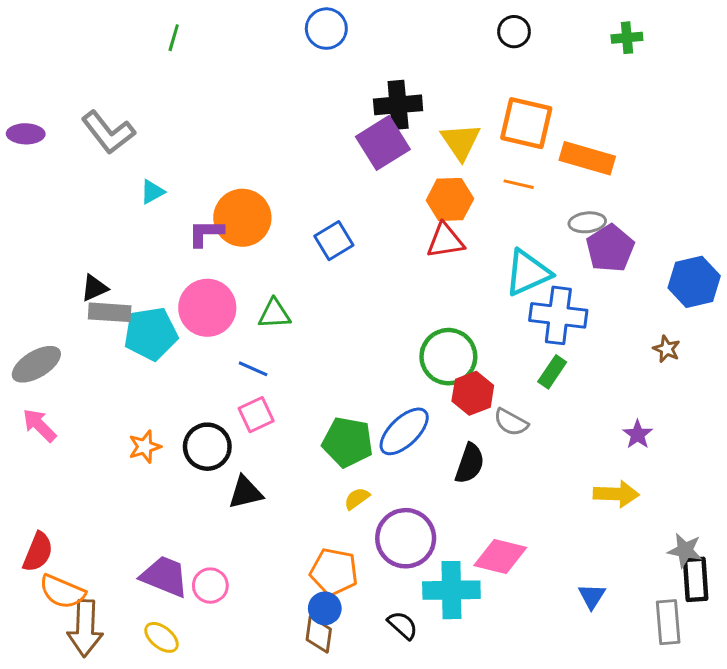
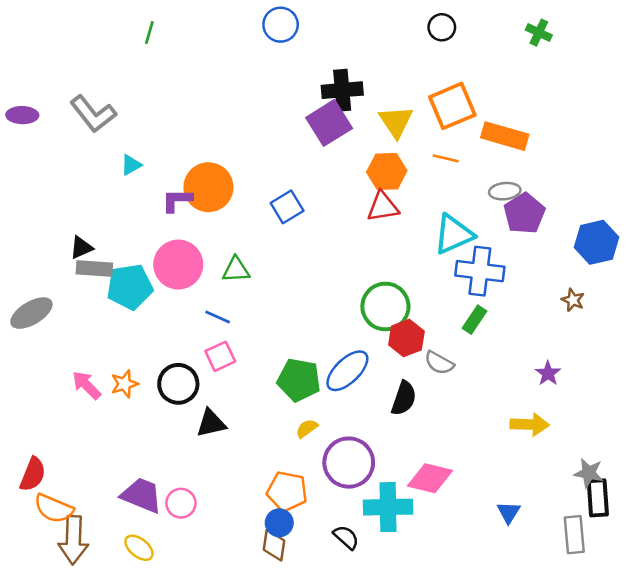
green cross: (627, 38) -> (539, 33), turned 30
orange square: (526, 123) -> (452, 106), turned -36
pink arrow: (39, 425) -> (87, 385), moved

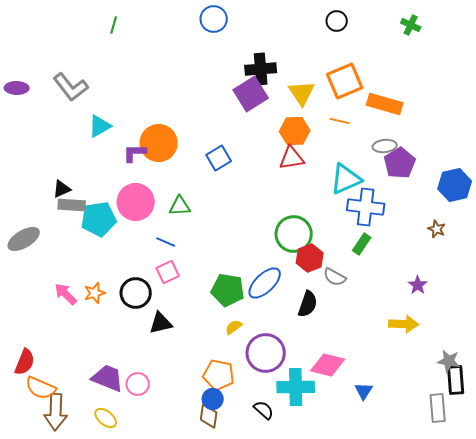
cyan triangle: (131, 165) -> (100, 126), size x1.4
blue triangle: (509, 512) -> (364, 391), moved

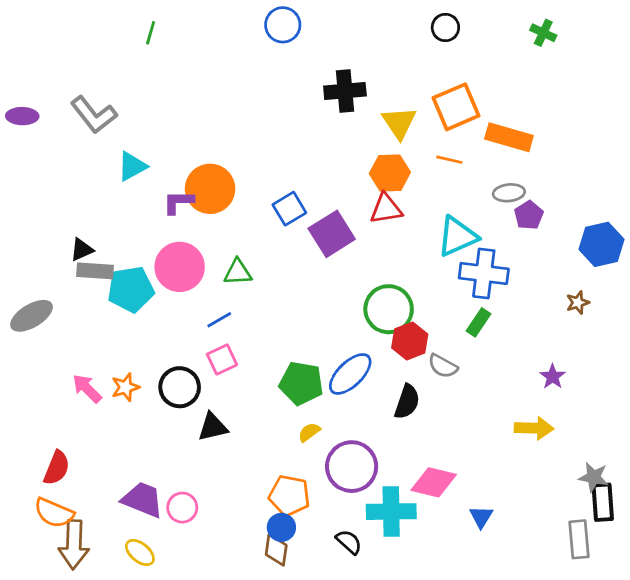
purple square: (251, 94) -> (332, 234), moved
purple pentagon: (400, 163) -> (529, 215), size x0.7
brown star: (437, 229) -> (578, 303), turned 30
blue line: (166, 242) -> (219, 320), turned -54
red semicircle: (25, 362) -> (57, 468), moved

